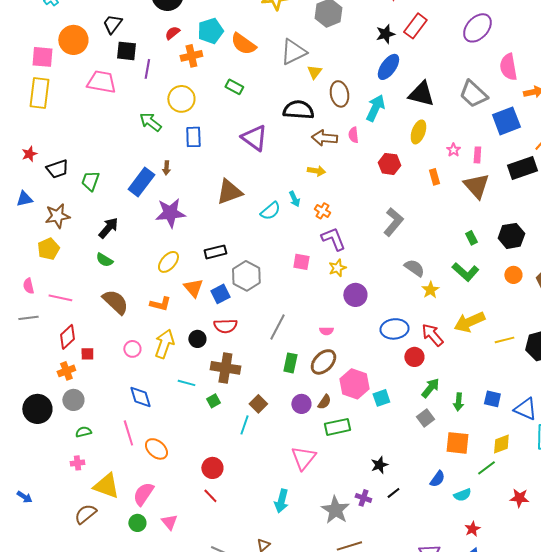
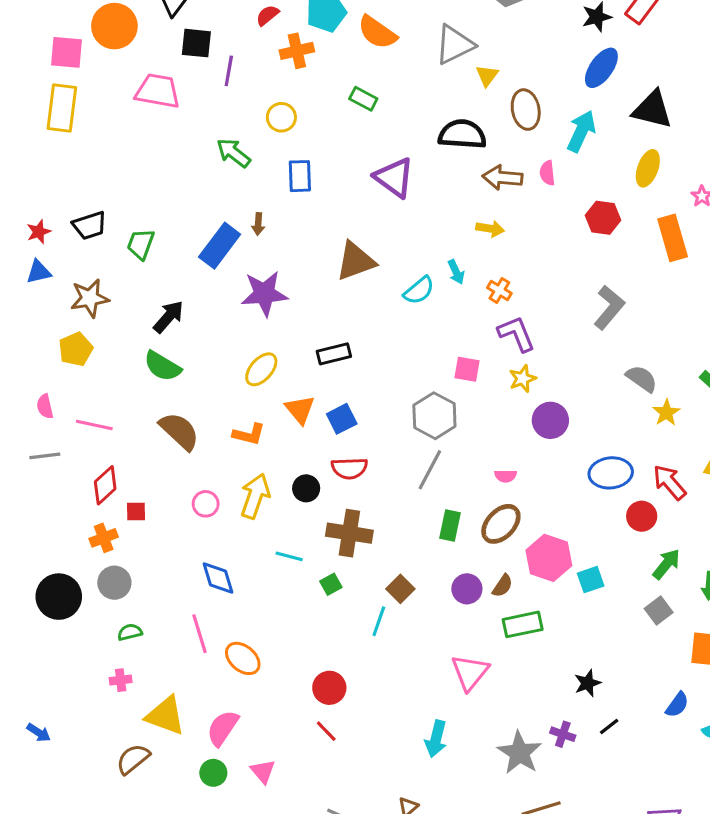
yellow circle: (181, 99) -> (281, 117), size x0.7
red star: (29, 154) -> (39, 232), moved
orange rectangle: (434, 177) -> (673, 238), size x1.8
green semicircle: (104, 260) -> (162, 366), size x1.4
gray hexagon: (246, 276) -> (434, 416), moved

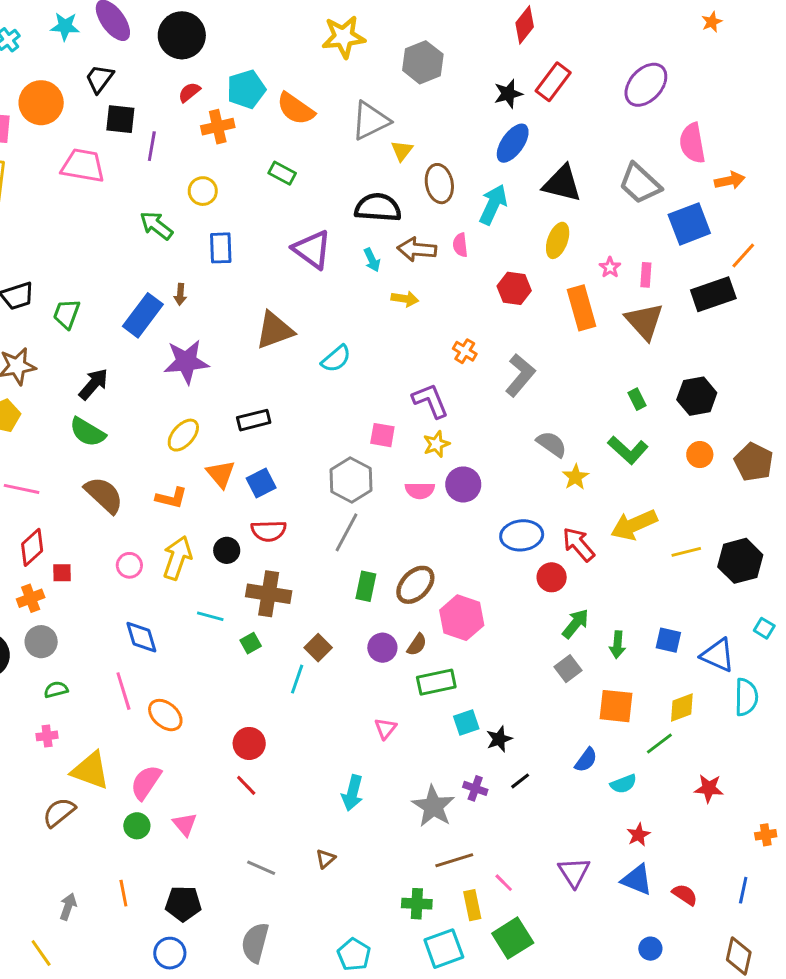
cyan arrow: (456, 272) -> (372, 260), moved
orange cross: (499, 290) -> (465, 351), moved
pink semicircle: (506, 476) -> (420, 490), moved, size x1.4
cyan square: (591, 580) -> (466, 723), moved
pink triangle: (470, 672) -> (385, 728), size x0.6

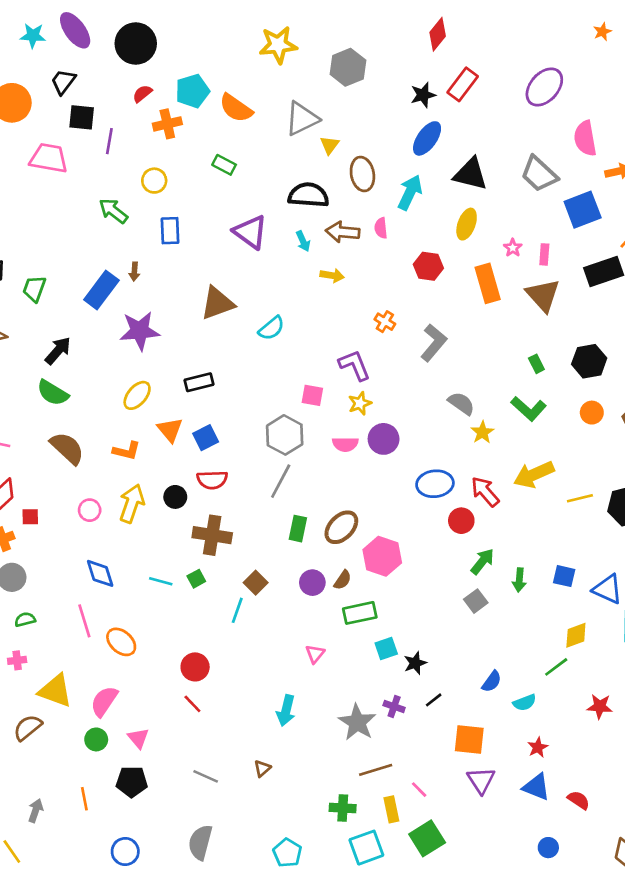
cyan line: (210, 616) -> (161, 581), moved
orange square: (616, 706) -> (469, 739), moved
black pentagon: (183, 904) -> (132, 782), moved

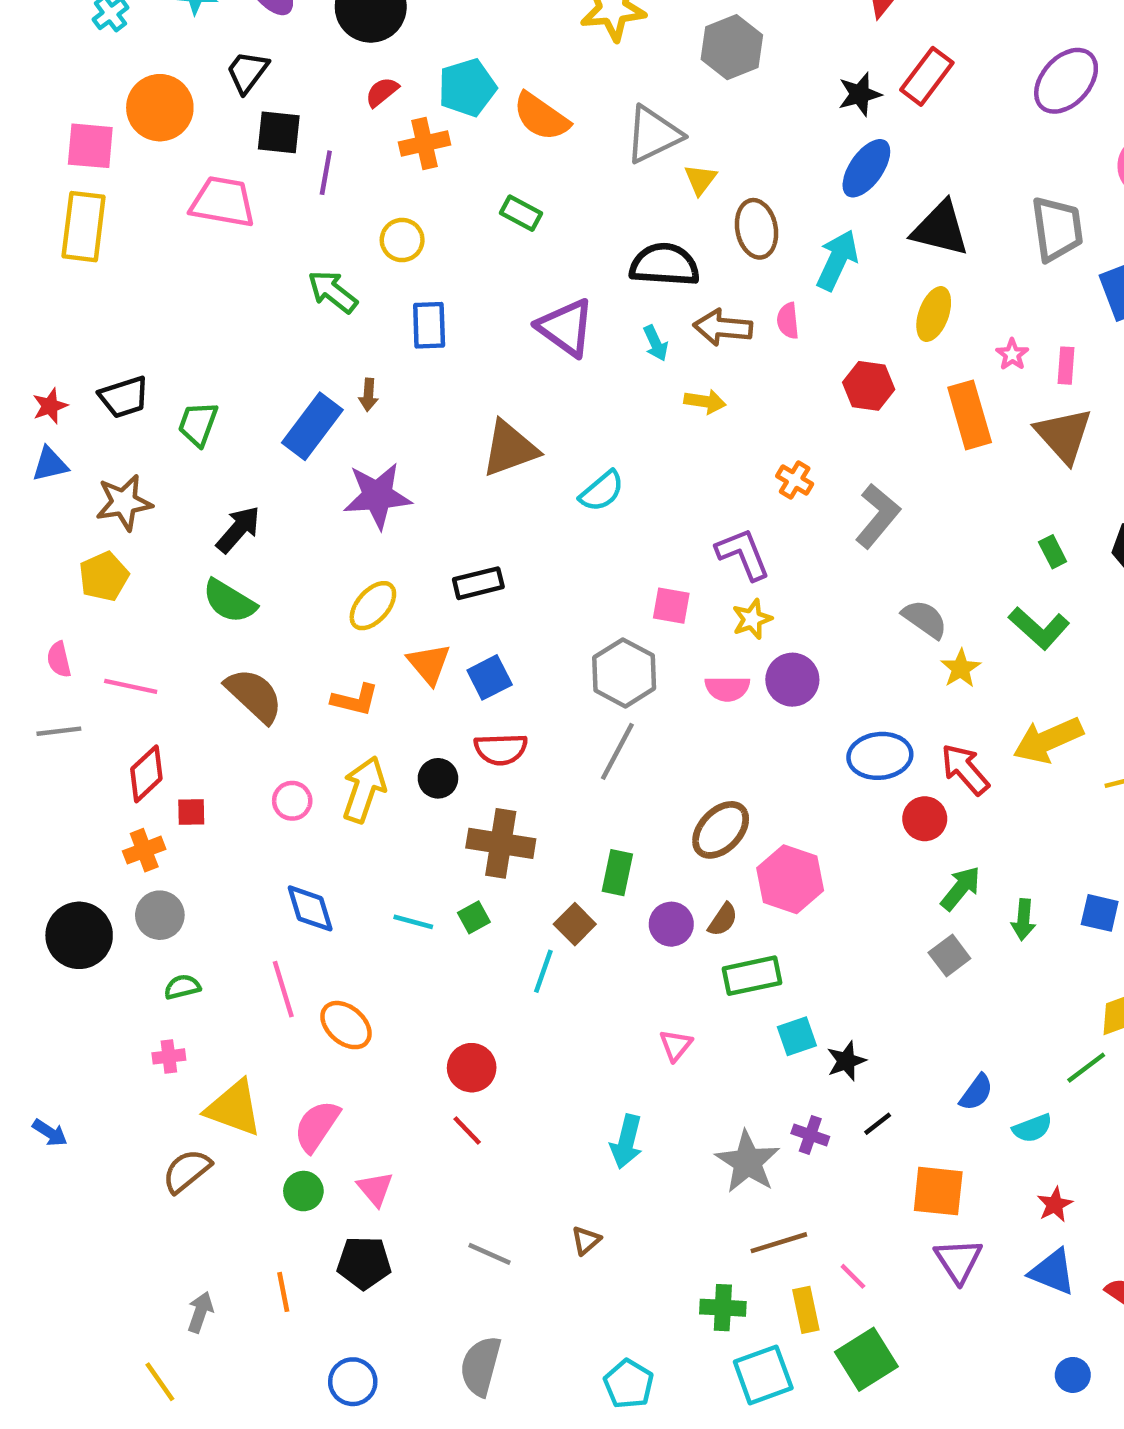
gray trapezoid: (539, 174) -> (1057, 229), turned -141
green rectangle: (298, 529) -> (617, 873), moved

